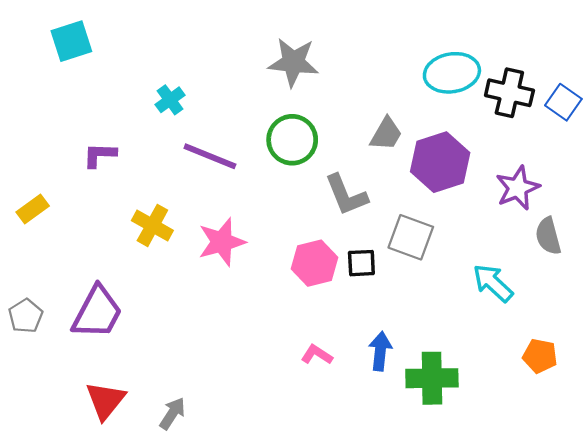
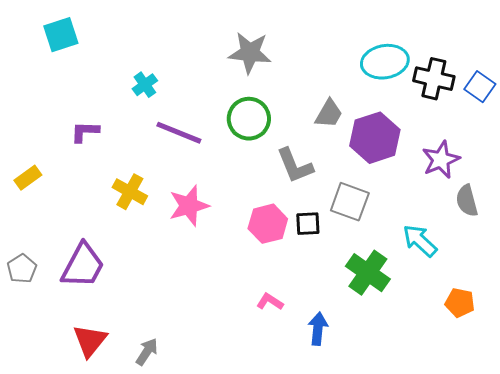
blue arrow: (380, 351) -> (318, 329), moved
green cross: (432, 378) -> (368, 273), moved, turned 36

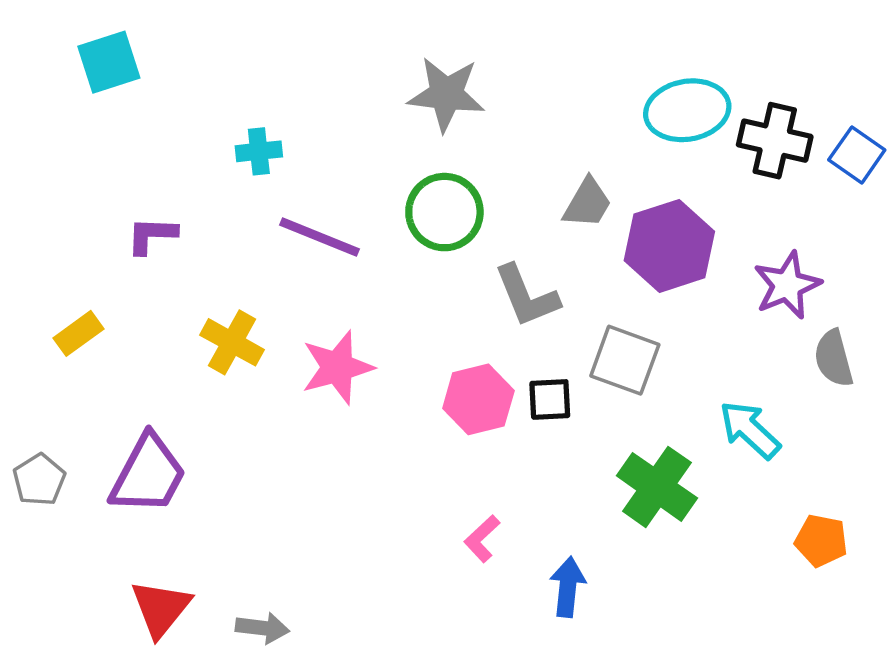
cyan cross: (145, 85) -> (259, 151), turned 30
yellow rectangle: (28, 178) -> (79, 333), moved
pink L-shape: (270, 302) -> (482, 539), turned -76
gray arrow: (147, 352) -> (262, 628), turned 64

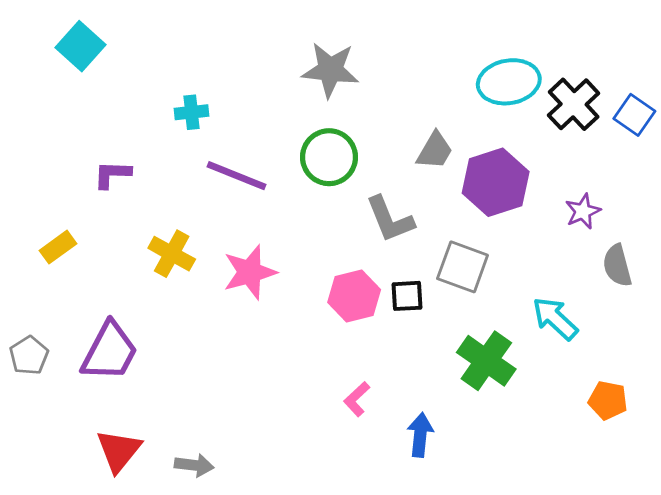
cyan square: (109, 62) -> (80, 46), turned -30
black cross: (775, 141) -> (574, 104), turned 34
purple star: (787, 285) -> (583, 211), size x0.7

